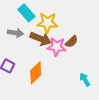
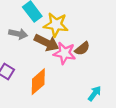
cyan arrow: (85, 80) -> (94, 93), turned 64

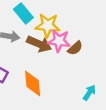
pink star: (65, 53) -> (59, 41), moved
orange diamond: (38, 82) -> (33, 83), turned -52

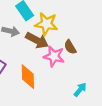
pink star: (59, 41) -> (54, 56), moved
brown semicircle: (75, 48) -> (70, 47), turned 96

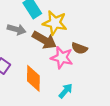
brown semicircle: (70, 47) -> (79, 48), turned -40
cyan arrow: (80, 90) -> (66, 91), moved

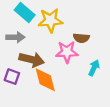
brown arrow: (44, 40) -> (32, 60), moved
cyan arrow: (66, 91) -> (94, 68), moved

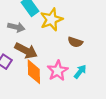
yellow star: (50, 20) -> (51, 20), turned -30
pink star: (67, 52) -> (58, 71), moved, turned 30

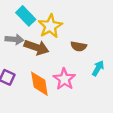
brown arrow: (26, 51) -> (36, 47), moved
cyan arrow: (80, 72) -> (98, 68), moved

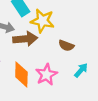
yellow star: (50, 26) -> (42, 21), turned 30
brown arrow: (36, 47) -> (25, 39), turned -35

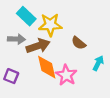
brown semicircle: (66, 46) -> (79, 43), turned 32
orange diamond: (21, 75) -> (47, 67), moved

